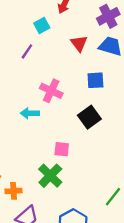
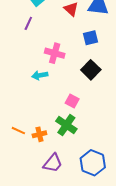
pink square: (62, 149) -> (72, 101), turned 32
orange cross: (14, 191) -> (39, 134), moved

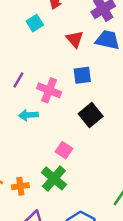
purple line: (28, 23) -> (18, 80), moved
blue square: (90, 38) -> (82, 75), moved

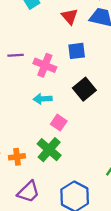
purple line: (18, 80) -> (16, 55), turned 56
cyan arrow: (28, 115) -> (43, 99), moved

